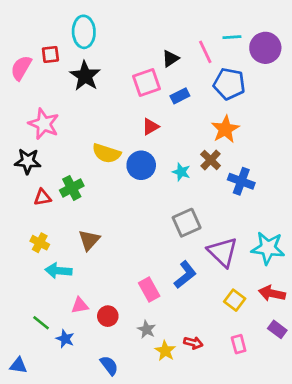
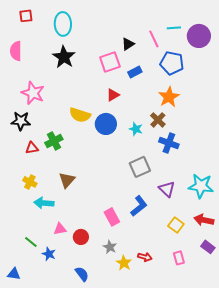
red square: (50, 54) -> (26, 16), moved
pink semicircle: (21, 68) -> (16, 51), turned -30
blue cross: (241, 181) -> (169, 143), moved
purple triangle: (223, 252) -> (167, 189), size x0.7

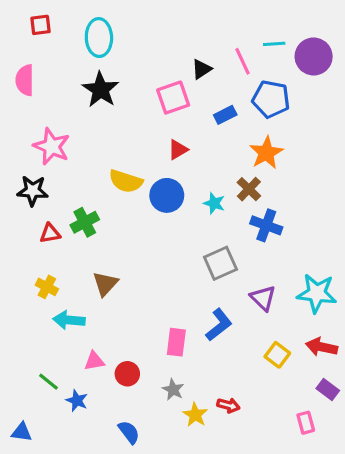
blue rectangle: (135, 72) -> (225, 115), moved
pink rectangle: (112, 217) -> (176, 342), turned 36
pink rectangle: (179, 258) -> (306, 423), moved

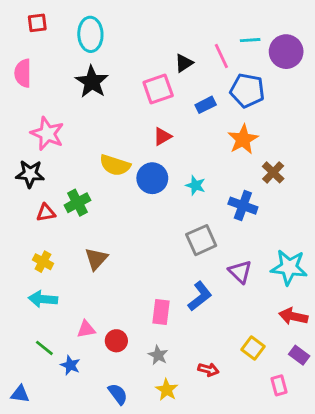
brown cross: (249, 189) -> (273, 172), moved
cyan arrow: (69, 320) -> (43, 299), moved
yellow square: (277, 355) -> (253, 348), moved
yellow star: (195, 415) -> (167, 390), moved

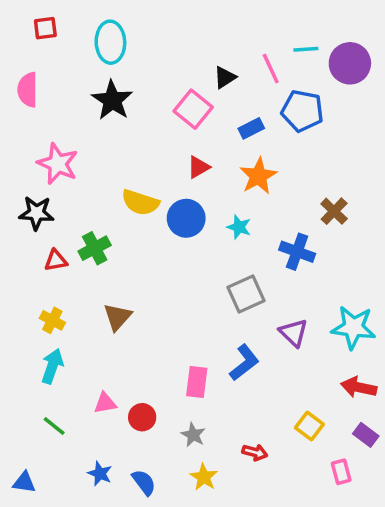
pink square: (158, 89) -> (193, 109), turned -32
orange star: (243, 139) -> (258, 176), moved
cyan arrow: (43, 299) -> (52, 366), turned 104
blue star: (70, 365) -> (100, 474), moved

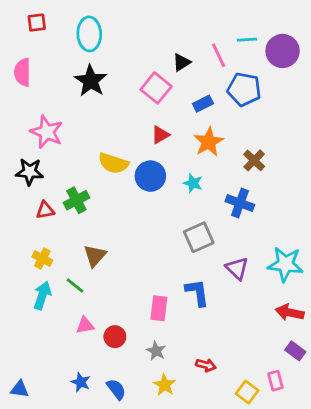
brown cross: (334, 211) -> (254, 160), moved
blue L-shape: (244, 363) -> (197, 293), turned -60
green line: (54, 426) -> (75, 285), moved
yellow square: (309, 426) -> (247, 392), moved

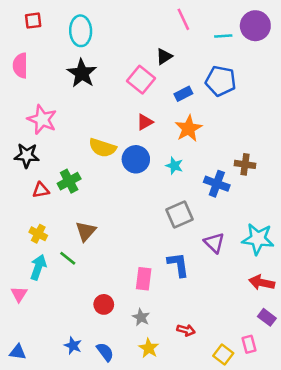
purple circle: (283, 51) -> (255, 26), moved
pink line: (219, 55) -> (183, 19), moved
brown cross: (254, 160) -> (245, 164), moved, turned -36
pink triangle: (85, 325) -> (19, 294), moved, turned -48

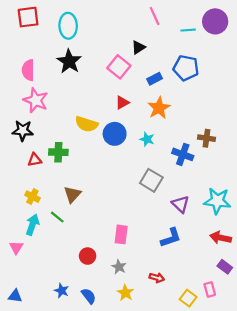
red square: (33, 21) -> (28, 17), size x1.5
pink semicircle: (20, 66) -> (28, 70), moved
green cross: (69, 181) -> (58, 152), turned 30
gray square: (180, 215) -> (151, 180), turned -35
blue L-shape: (178, 265) -> (171, 238), moved, turned 80

